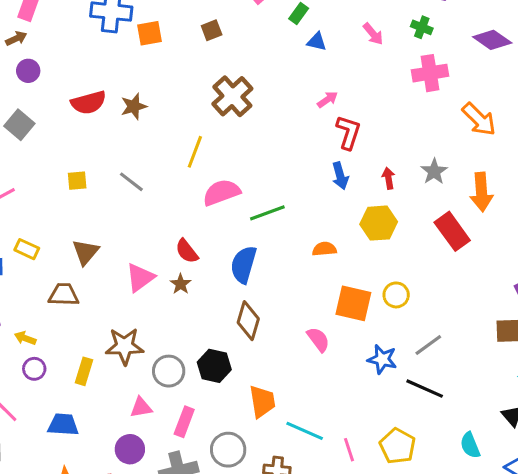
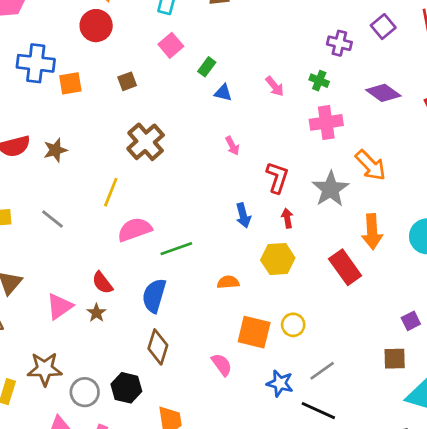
pink arrow: (327, 100) -> (232, 146), turned 96
red L-shape: (348, 132) -> (277, 177), moved
gray star: (434, 171) -> (330, 189), moved, size x1.5

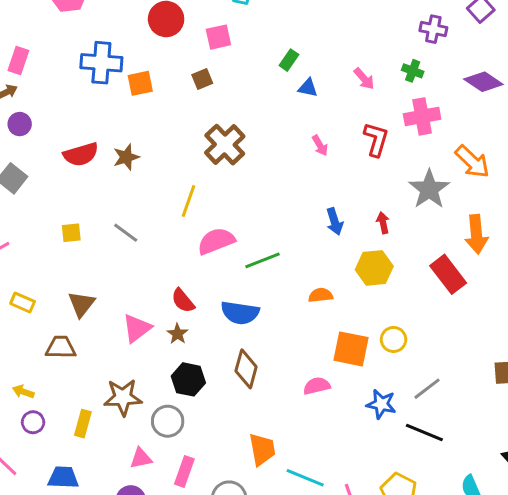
pink square: (171, 45) -> (218, 37), moved, turned 30
red L-shape: (277, 177) -> (376, 139), moved
blue semicircle: (154, 296) -> (240, 313), turned -96
pink semicircle: (222, 365) -> (317, 386), turned -65
black hexagon: (126, 388) -> (188, 379), moved

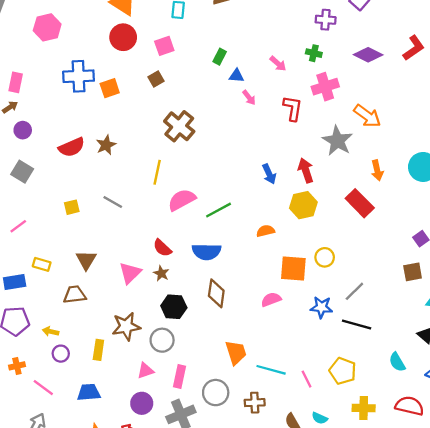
pink arrow: (320, 146) -> (249, 98), moved
red arrow: (383, 223) -> (306, 170), size x1.5
orange arrow: (476, 234) -> (377, 170), size x0.7

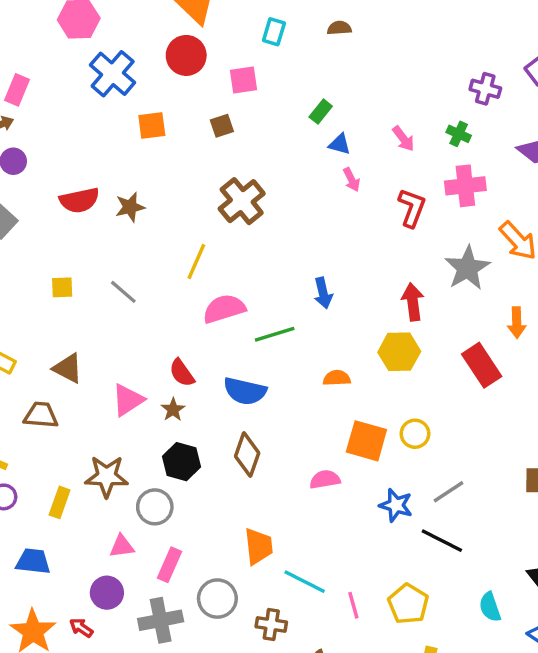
blue cross: (79, 76) -> (113, 74), moved, turned 32
blue arrow: (269, 174) -> (323, 293), moved
brown triangle: (86, 260) -> (68, 368), turned -45

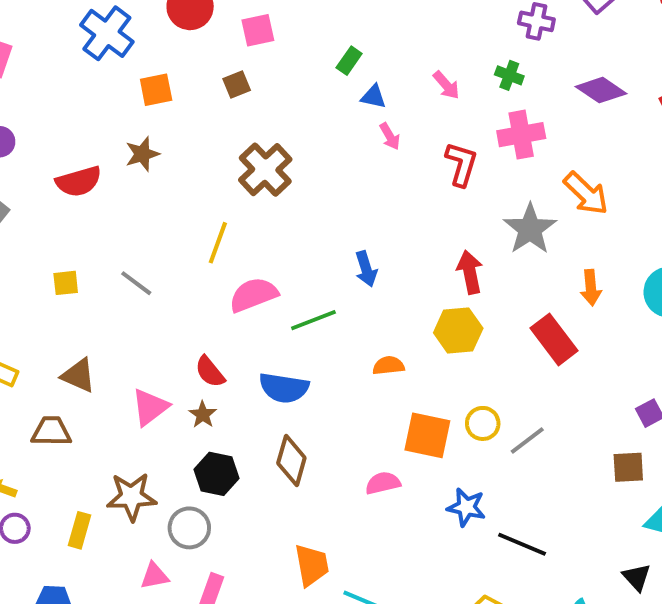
brown star: (130, 207) -> (142, 154), moved
gray line: (448, 492) -> (527, 441), moved

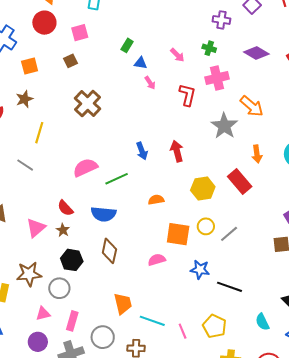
yellow line: (218, 243) -> (39, 133), moved
red arrow: (470, 272) -> (177, 151), moved
yellow hexagon: (458, 331) -> (203, 188), moved

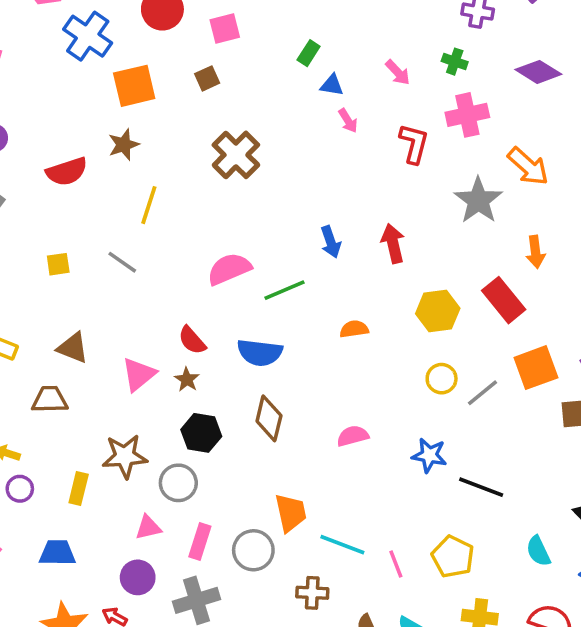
orange square: (30, 66) -> (134, 86), size x1.4
orange square: (178, 234) -> (536, 368), moved, turned -30
gray circle: (103, 337) -> (253, 550), moved

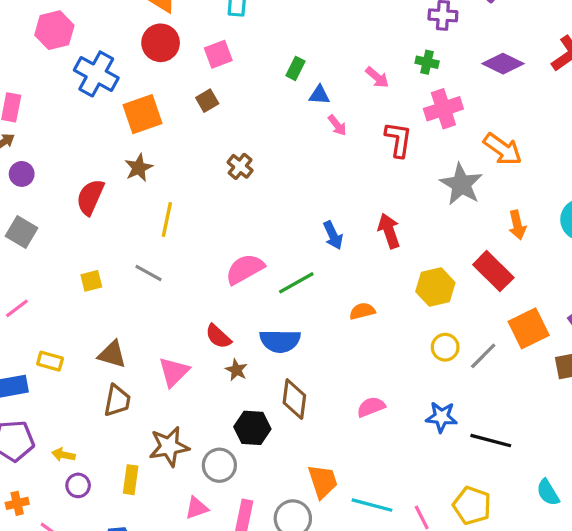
brown cross: (236, 155) -> (240, 166), size x0.6
red semicircle: (67, 172) -> (90, 197), turned 138
brown star: (187, 380) -> (236, 370), moved
brown trapezoid: (50, 400) -> (117, 401), moved, turned 108
black hexagon: (201, 433) -> (252, 428), moved

